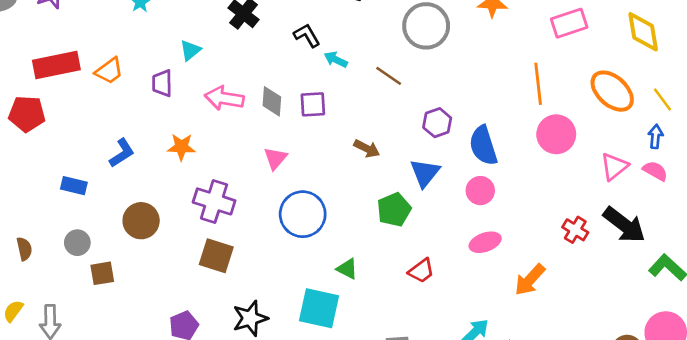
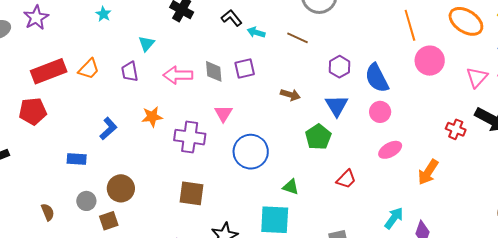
purple cross: (214, 201) -> (190, 137), moved
brown circle: (141, 221) -> (121, 188), moved

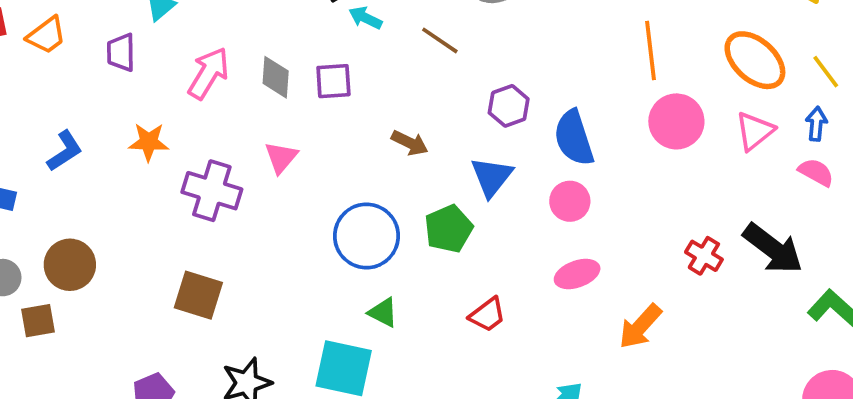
pink arrow: (178, 75) -> (209, 73), turned 112
pink triangle: (477, 77) -> (755, 131), moved
blue circle: (251, 152) -> (366, 236), moved

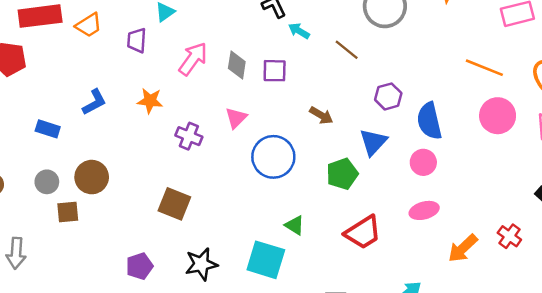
orange line: (651, 50) -> (484, 68), turned -66
purple cross: (212, 191) -> (189, 136), size x0.7
blue circle: (366, 236) -> (273, 157), moved
red cross: (704, 256) -> (509, 236), moved
red trapezoid: (487, 315) -> (363, 232), size x1.5

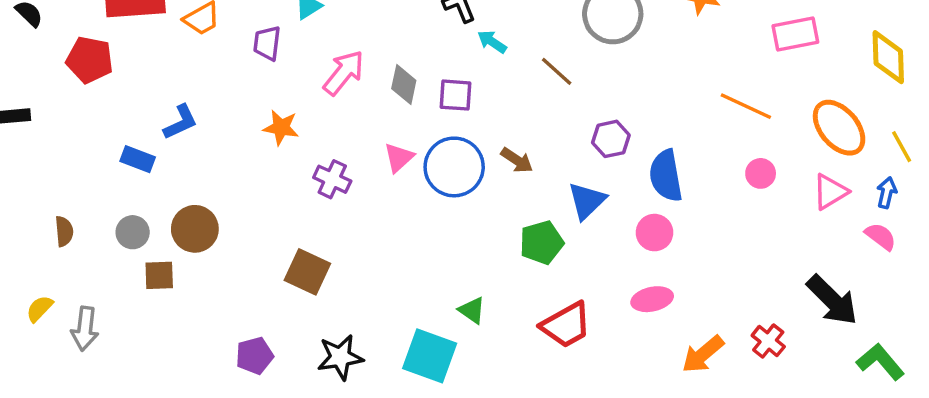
blue L-shape: (94, 102) -> (180, 122), moved
pink circle: (498, 116) -> (761, 173), size x0.6
blue circle: (273, 157) -> (454, 167), moved

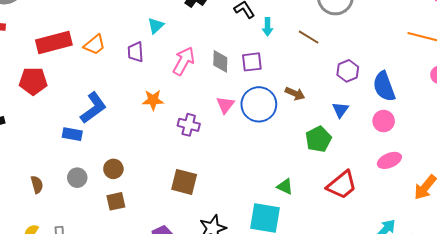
cyan arrow: (492, 42) -> (268, 27), turned -114
blue L-shape: (180, 122) -> (93, 108), size x1.4
blue triangle: (587, 201) -> (340, 110), size x0.7
brown circle: (195, 229) -> (113, 169), size x0.7
brown square: (159, 275) -> (116, 201), moved

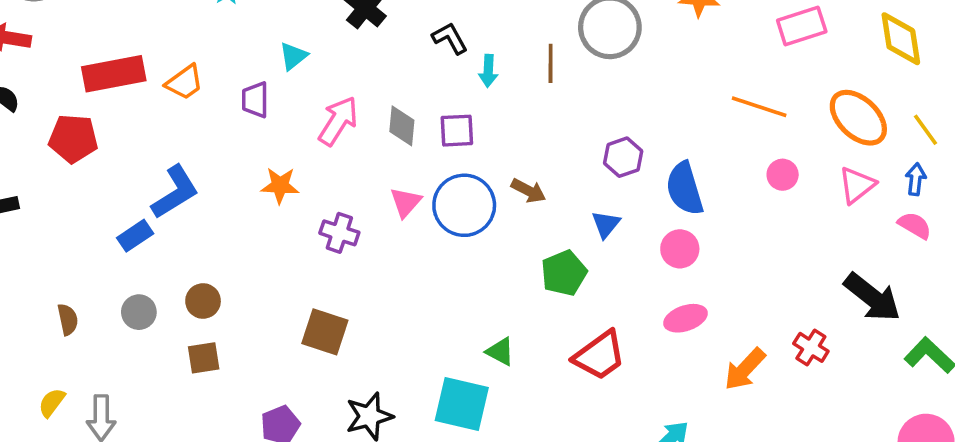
brown line: (309, 37) -> (551, 63), moved, turned 55
blue rectangle: (72, 134) -> (135, 236), turned -48

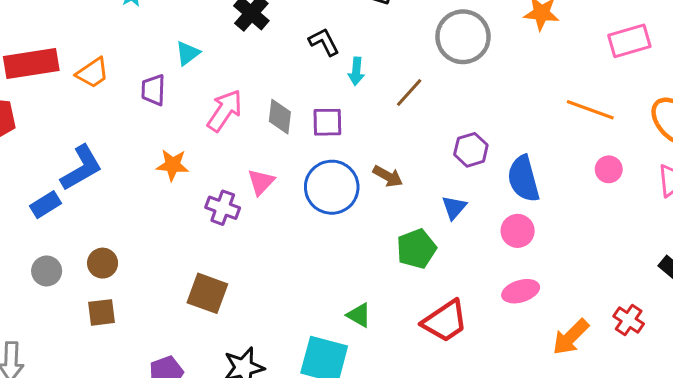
brown line: (551, 63) -> (409, 93), moved, turned 40
pink triangle: (406, 202) -> (261, 182), moved

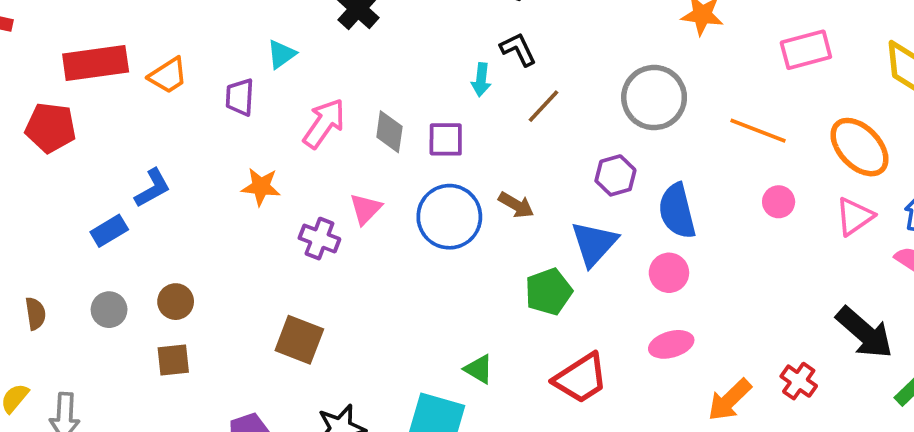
gray circle: (463, 37) -> (654, 98), moved
black L-shape: (324, 42) -> (518, 49), moved
blue L-shape: (81, 168) -> (153, 188), size x0.7
blue triangle: (454, 207) -> (594, 244), size x1.6

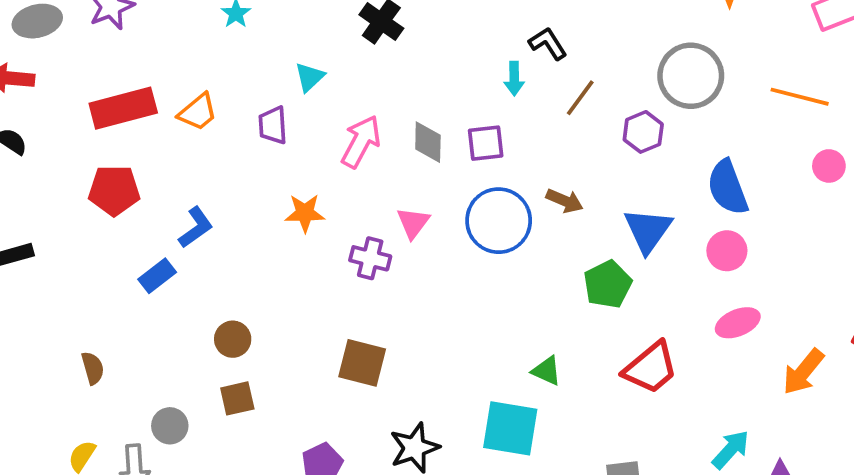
red pentagon: (51, 128) -> (114, 190), moved
purple hexagon: (615, 175) -> (643, 132), moved
gray circle: (109, 310) -> (170, 426), moved

